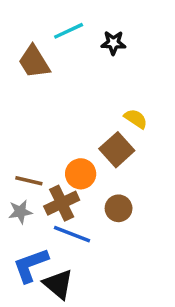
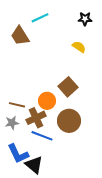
black star: (113, 43) -> (85, 19), moved
yellow semicircle: (136, 119) -> (79, 47), moved
brown circle: (119, 208) -> (69, 121), size x1.5
blue L-shape: (31, 265) -> (18, 154), turned -95

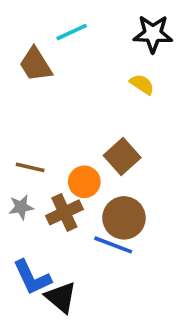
black star: (85, 19) -> (153, 34), size x1.5
brown line: (17, 105) -> (30, 167), moved
gray star: (12, 123) -> (21, 207), moved
blue line: (42, 136) -> (113, 245), moved

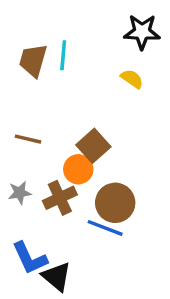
cyan line: (72, 32) -> (63, 55), moved, turned -60
brown trapezoid: (36, 65) -> (33, 60), turned 48
brown square: (122, 157) -> (93, 146), moved
brown line: (30, 167) -> (28, 139), moved

